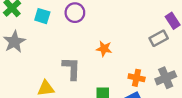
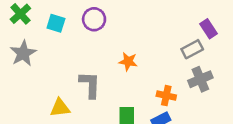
gray cross: (166, 78) -> (200, 79), moved

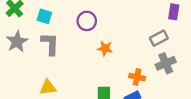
purple circle: (94, 19) -> (87, 21), moved
purple rectangle: (209, 29) -> (174, 12), moved, turned 42
gray L-shape: (90, 85) -> (50, 44), moved

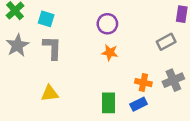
purple circle: (87, 21) -> (107, 24), moved
gray cross: (166, 63) -> (173, 80), moved

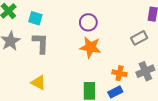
orange star: (110, 53) -> (90, 47), size x1.5
yellow triangle: (50, 93) -> (38, 83), turned 35

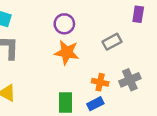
gray rectangle: (139, 38) -> (112, 42), moved

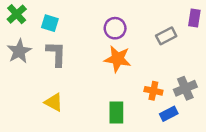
gray rectangle: (112, 42) -> (166, 36), moved
blue rectangle: (95, 104) -> (169, 114), moved

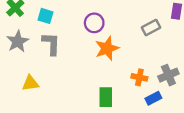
purple circle: (115, 28) -> (94, 23), moved
orange star: (118, 59) -> (107, 48), turned -30
yellow triangle: (54, 102) -> (30, 83), moved, turned -36

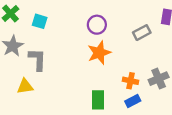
purple circle: (94, 23) -> (97, 25), moved
gray L-shape: (51, 44) -> (37, 59), moved
blue rectangle: (153, 98) -> (133, 101), moved

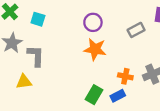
orange star: (99, 53) -> (95, 49), turned 30
green rectangle: (98, 100) -> (94, 95), turned 30
blue rectangle: (133, 101) -> (118, 96), moved

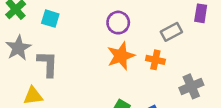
orange star: (95, 49) -> (121, 56), turned -30
orange cross: (125, 76) -> (155, 60), moved

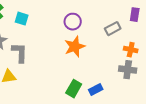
orange cross: (155, 60) -> (131, 50), moved
gray cross: (191, 86) -> (128, 70), turned 30

